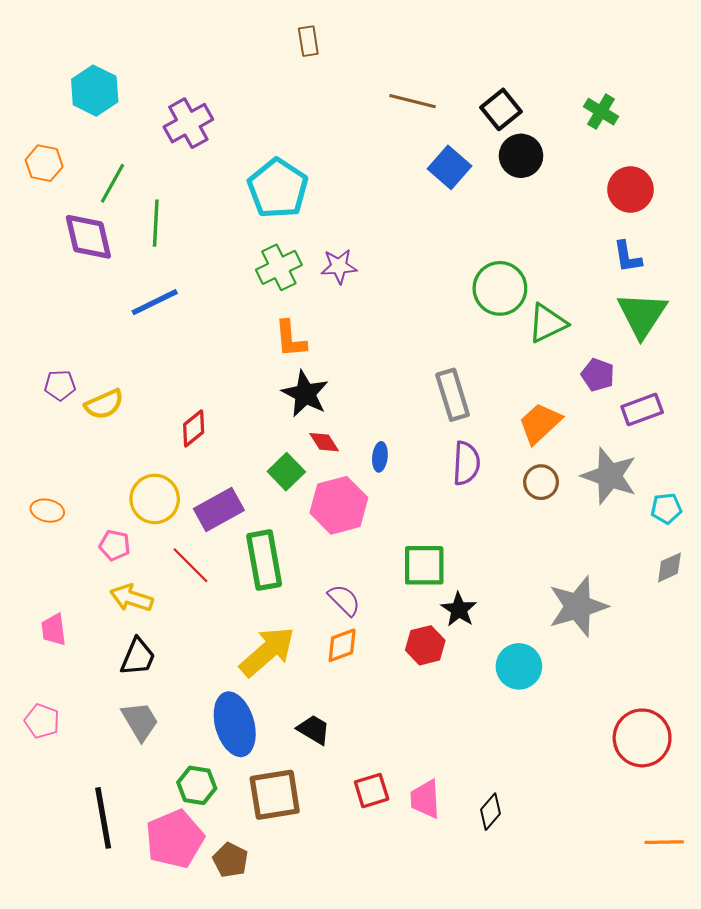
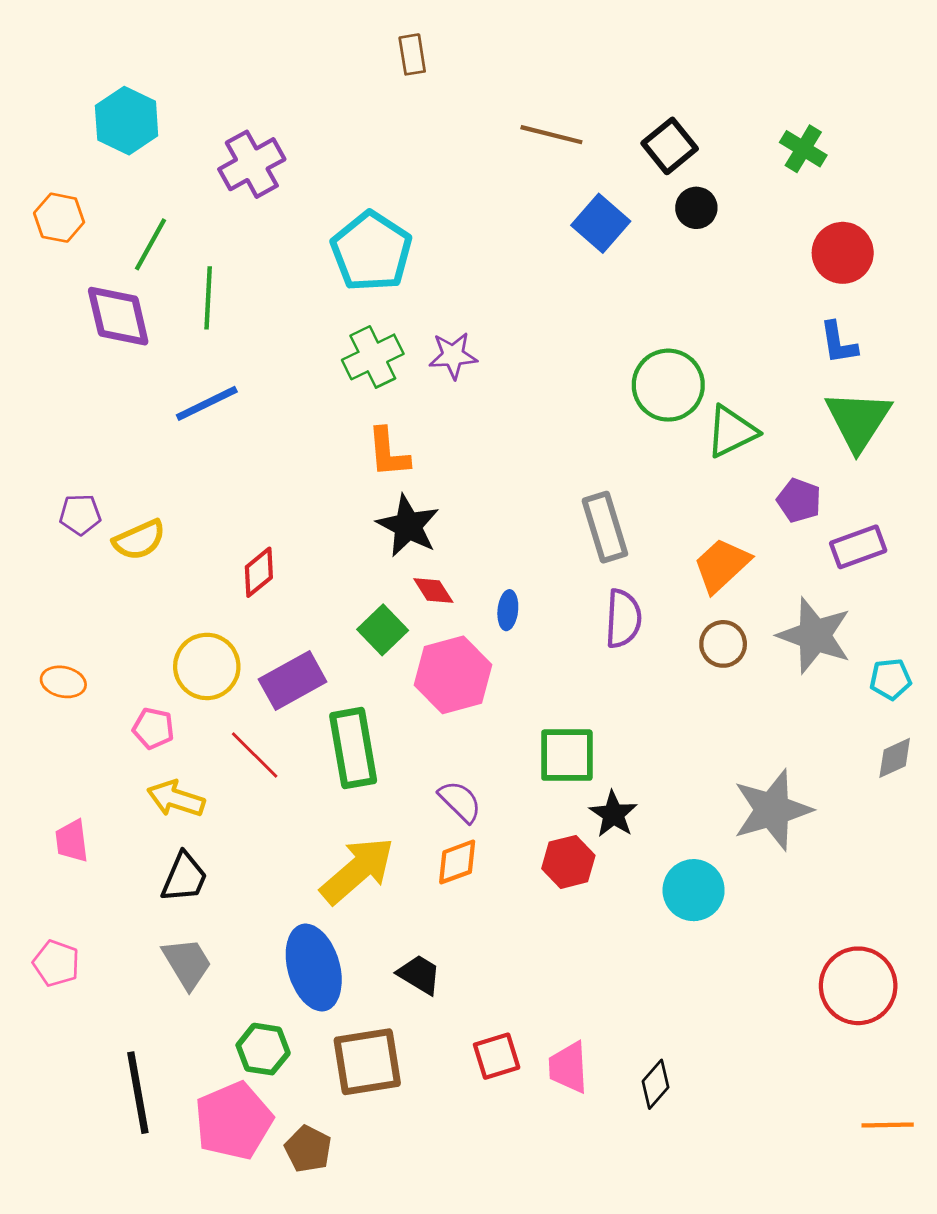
black circle: (521, 156) -> (696, 208), size x0.7

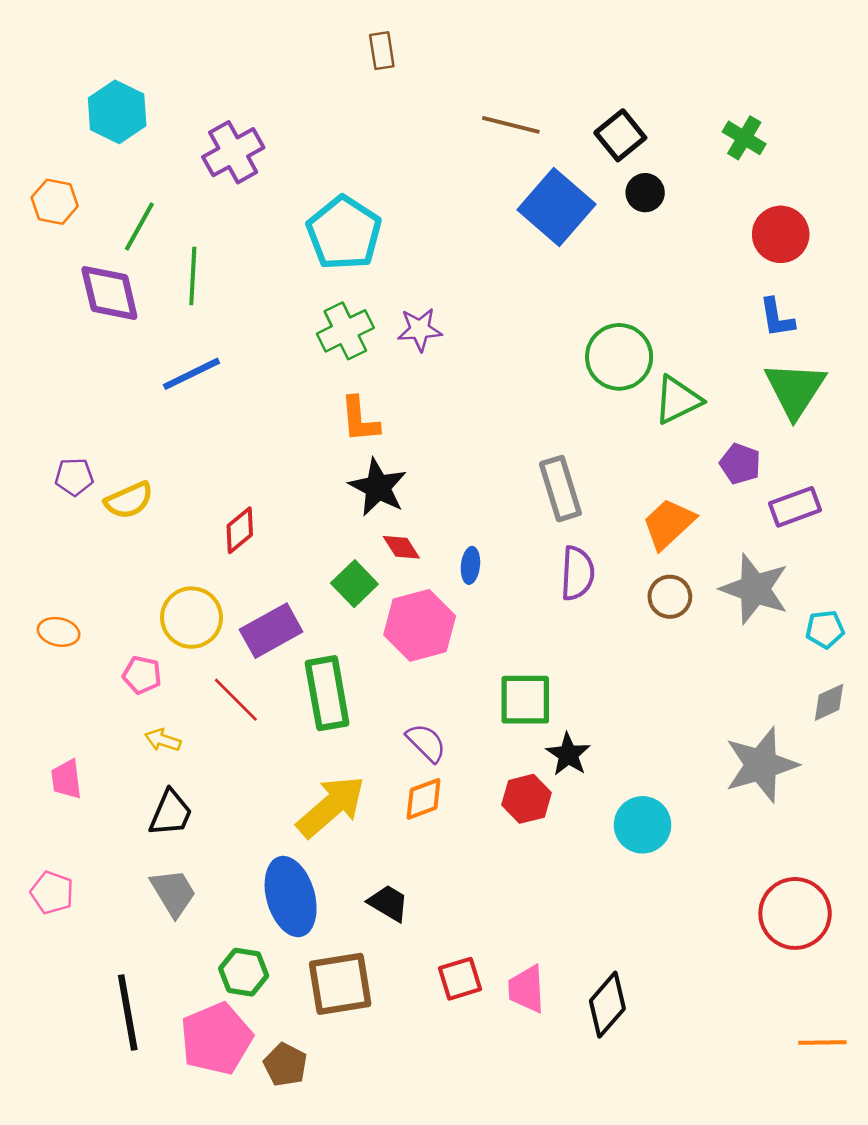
blue square: (601, 223) -> (556, 207), size x1.4
yellow arrow: (176, 799) -> (163, 740), size x0.7
gray star: (772, 810) -> (761, 765), moved
black diamond: (656, 1084) -> (607, 1005), size x1.4

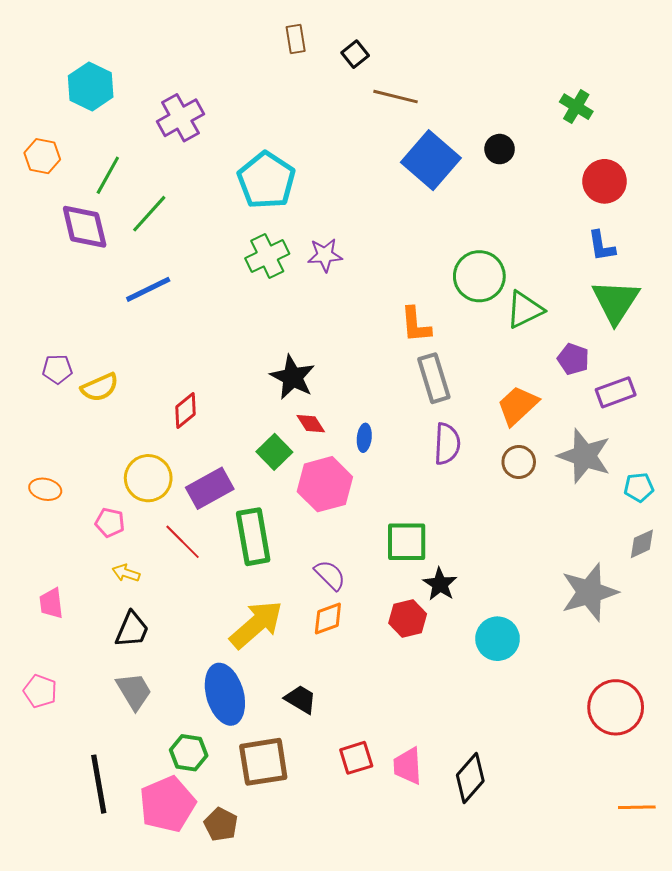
black square: (620, 135) -> (355, 54), moved, size x0.7
green line: (193, 276) -> (149, 214), turned 39
orange L-shape: (360, 419) -> (416, 325), moved

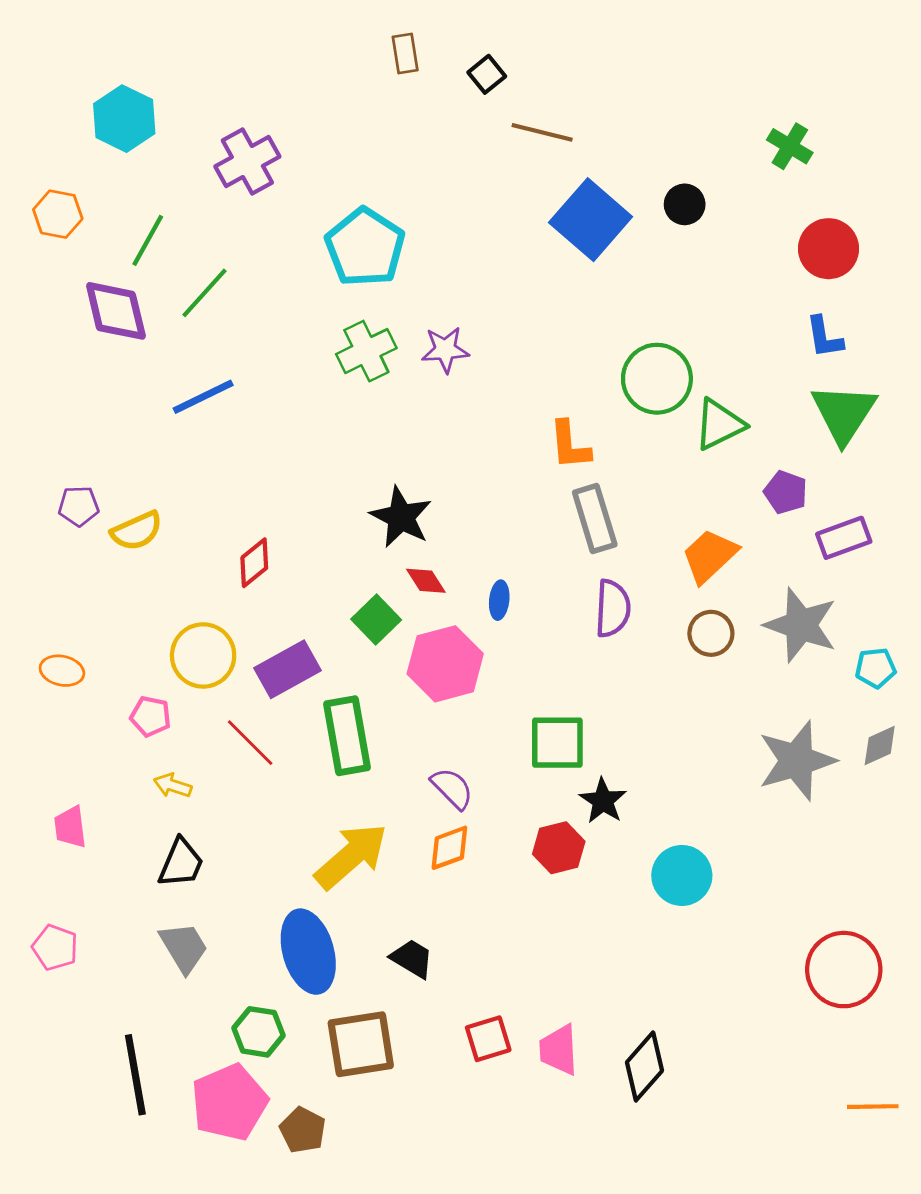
gray star: (589, 592) -> (797, 761), moved

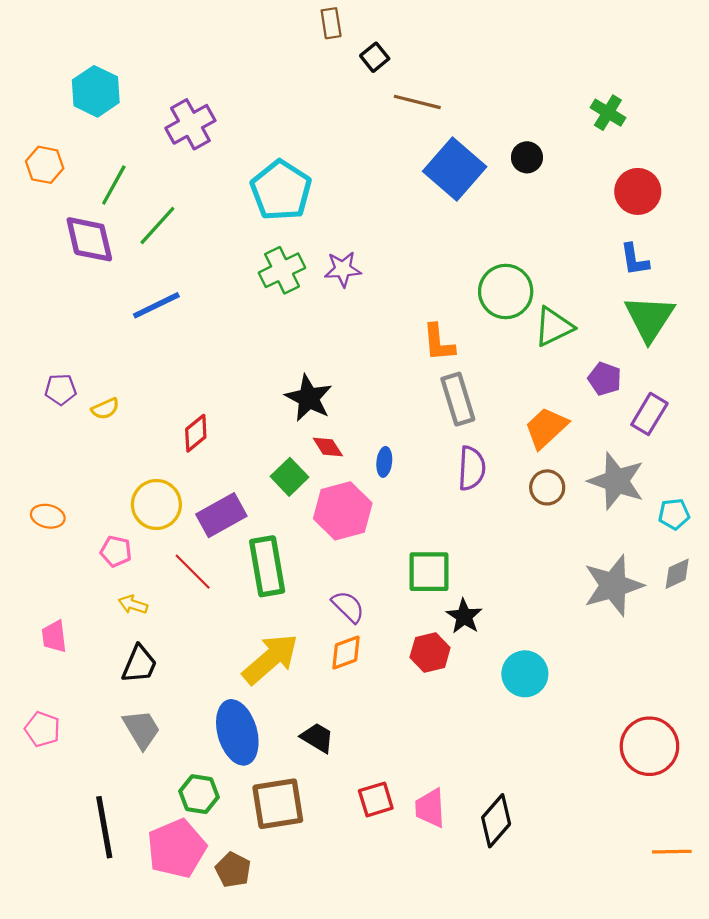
brown rectangle: (405, 54) -> (331, 23), moved
yellow semicircle: (137, 531) -> (105, 409), size x0.7
purple rectangle: (844, 538) -> (649, 414), turned -39

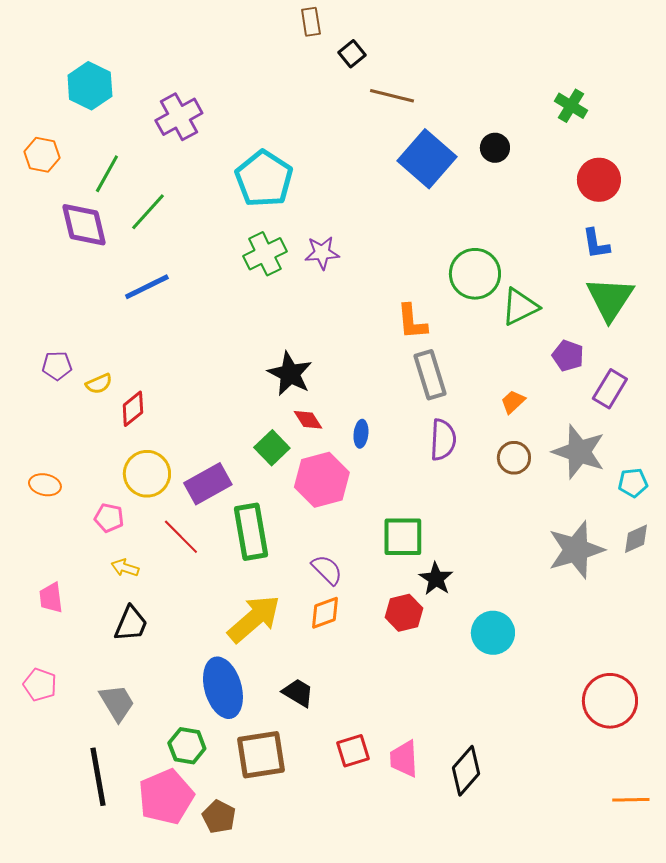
orange trapezoid: (546, 428) -> (513, 402), size x0.6
red diamond: (196, 433) -> (133, 409), moved
gray trapezoid: (141, 729) -> (117, 703), moved

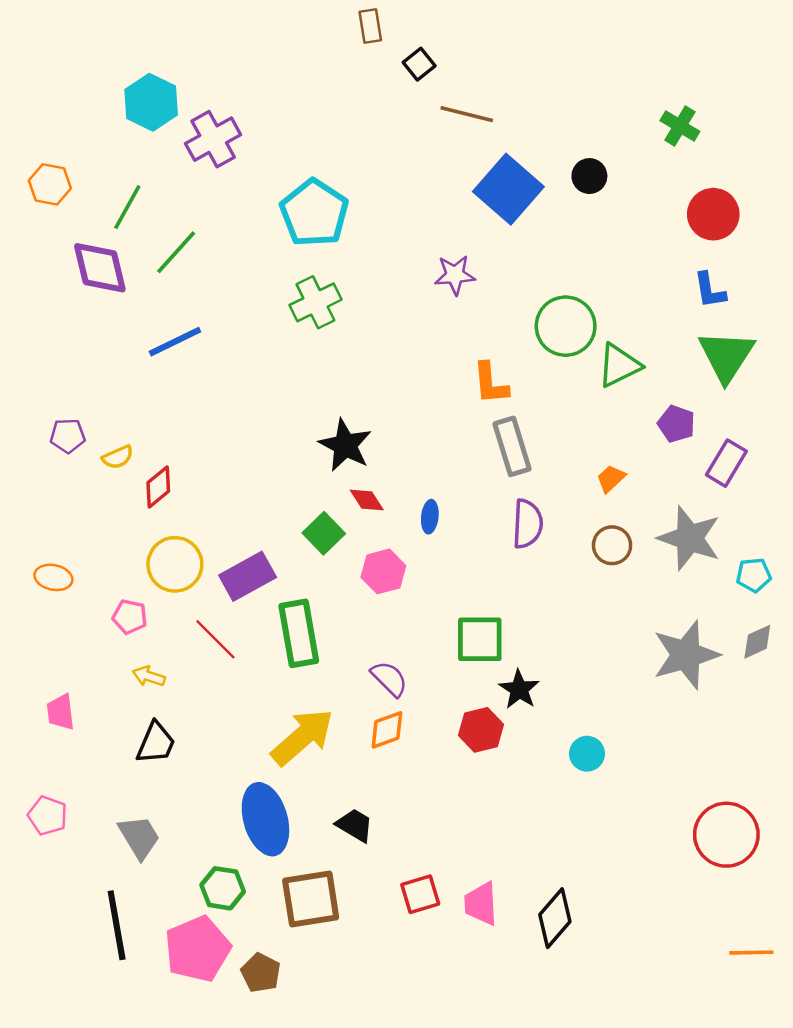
cyan hexagon: (90, 86) -> (151, 102), moved
purple star: (322, 253) -> (455, 275), moved
pink hexagon: (322, 480) -> (383, 571), size x0.7
cyan circle: (493, 633) -> (587, 754), size x0.7

